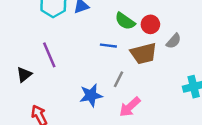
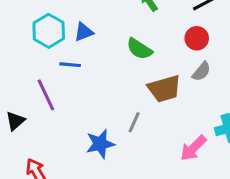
red circle: (150, 24) -> (197, 38), moved
blue line: (108, 46) -> (70, 65), moved
pink arrow: (130, 107) -> (193, 148), moved

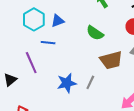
blue star: (100, 144) -> (67, 83), moved

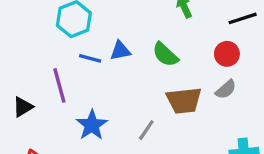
blue triangle: (58, 21) -> (120, 51), moved
blue star: (67, 83) -> (92, 125), moved, turned -30

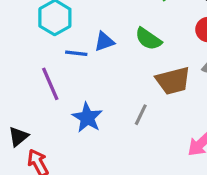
black triangle: (23, 107) -> (18, 137), moved

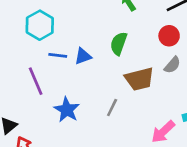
green semicircle: (148, 39) -> (119, 43), turned 75
blue triangle: (104, 42) -> (83, 56), moved

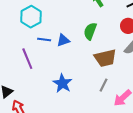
gray line: (112, 108) -> (103, 85), moved
blue star: (67, 110) -> (62, 83), moved

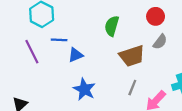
blue triangle: (63, 40) -> (76, 55), moved
purple line: (27, 59) -> (32, 52), moved

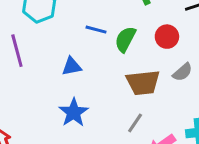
red circle: (156, 16) -> (167, 37), moved
blue line: (59, 40) -> (96, 30), moved

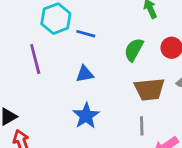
blue line: (96, 30) -> (86, 34), moved
gray line: (135, 123) -> (142, 126), turned -36

